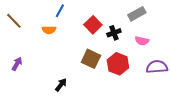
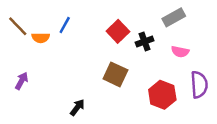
blue line: (60, 11) -> (65, 25), moved
orange semicircle: (49, 30) -> (41, 38), moved
red hexagon: (118, 64) -> (162, 95), moved
purple semicircle: (157, 67) -> (199, 85), turned 90

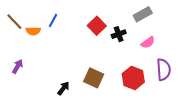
pink semicircle: (180, 52) -> (148, 42), turned -48
brown square: (115, 74) -> (94, 78), moved

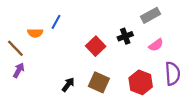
brown line: (14, 22) -> (15, 48), moved
red square: (97, 26) -> (96, 46), moved
black arrow: (63, 88) -> (68, 85), moved

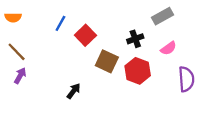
orange semicircle: (35, 33) -> (13, 17), moved
red square: (96, 46) -> (85, 35), moved
brown square: (99, 82) -> (107, 61), moved
red hexagon: (141, 82) -> (138, 71), moved

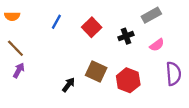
red square: (85, 35) -> (92, 27), moved
brown square: (107, 61) -> (96, 71), moved
red hexagon: (138, 71) -> (128, 80), moved

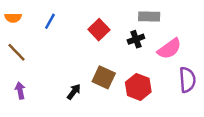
gray rectangle: (151, 15) -> (149, 16), moved, turned 30
blue line: (56, 22) -> (50, 21), moved
pink semicircle: (157, 45) -> (169, 49), size x1.5
purple arrow: (19, 70) -> (20, 91), moved, turned -40

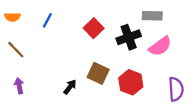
gray rectangle: (149, 16) -> (152, 16), moved
black cross: (136, 39) -> (129, 37), size x1.5
purple semicircle: (187, 80) -> (176, 89), moved

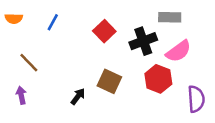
brown line: (16, 50) -> (29, 63), moved
red hexagon: (131, 82) -> (158, 79), moved

